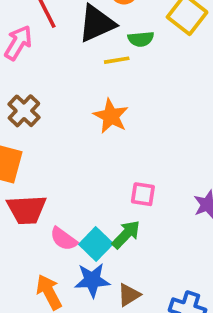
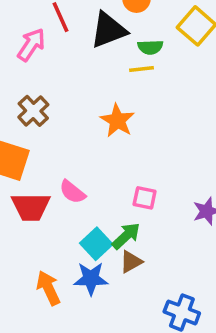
yellow line: (117, 60) -> (142, 69), moved
pink semicircle: (64, 239) -> (72, 192), moved
brown triangle: (129, 295) -> (131, 262), moved

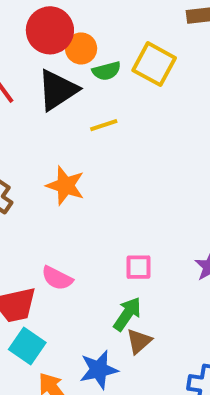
green semicircle: (150, 47) -> (106, 71), moved
orange star: (117, 121) -> (65, 186), moved
cyan square: (96, 244) -> (27, 346), moved

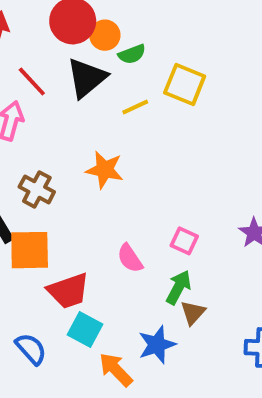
yellow square: (154, 64) -> (185, 85), moved
pink square: (138, 267) -> (184, 241), turned 32
pink semicircle: (57, 278) -> (130, 258), moved, turned 36

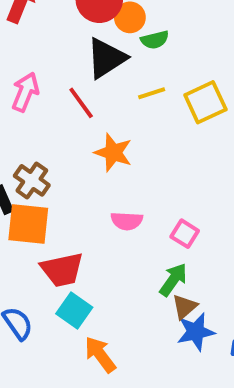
red line: (32, 82) -> (81, 103), moved
yellow square: (185, 85) -> (205, 102), moved, turned 36
brown cross: (37, 189) -> (32, 180), moved
pink semicircle: (130, 258) -> (127, 221), moved, turned -60
blue star: (157, 345) -> (196, 332), moved

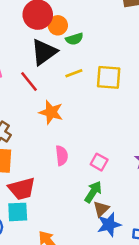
yellow square: (205, 102) -> (109, 77), turned 32
pink semicircle: (127, 221) -> (62, 156), turned -96
cyan square: (74, 311) -> (18, 212), moved, turned -35

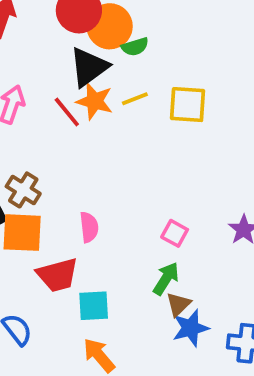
orange circle: (58, 25) -> (110, 26), size x1.5
orange star: (51, 112) -> (95, 101), moved
pink semicircle: (62, 156) -> (89, 227), moved
cyan square: (18, 212) -> (94, 306), moved

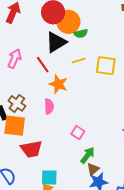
orange star: (95, 101) -> (58, 84), moved
pink semicircle: (89, 227) -> (49, 106), moved
pink square: (175, 233) -> (78, 133), moved
cyan square: (94, 306) -> (49, 177), moved

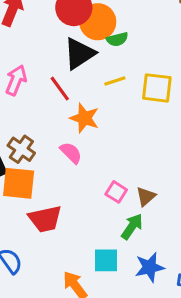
pink semicircle: (49, 106) -> (71, 153), turned -42
brown triangle: (93, 169) -> (146, 197), moved
cyan square: (49, 177) -> (106, 260), moved

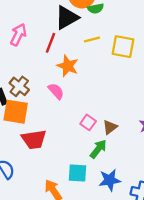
red line: (60, 89) -> (51, 43), turned 54

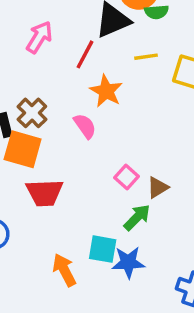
blue star: (110, 180) -> (128, 262), moved

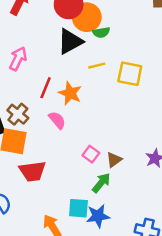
red line: (85, 54) -> (46, 88), moved

